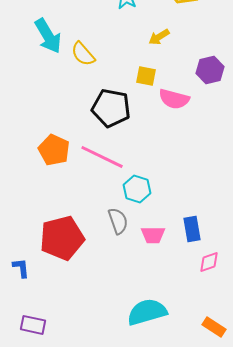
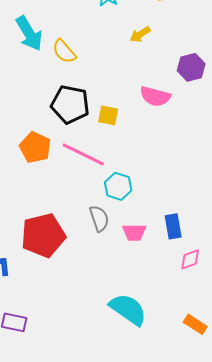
yellow square: (146, 76) -> (108, 115), moved
black pentagon: (111, 108) -> (70, 104), moved
cyan semicircle: (147, 312) -> (128, 309), turned 51

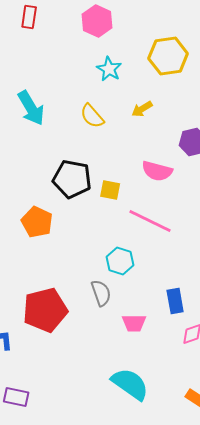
yellow semicircle: (64, 51) -> (92, 116), moved
pink line: (83, 154) -> (150, 221), moved
pink trapezoid: (134, 232) -> (134, 323), moved

